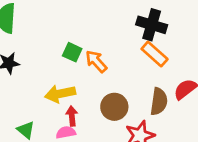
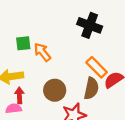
green square: (72, 52) -> (23, 43), turned -35
orange rectangle: (155, 54) -> (97, 67), moved

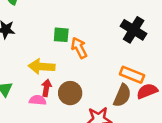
orange rectangle: (97, 67) -> (132, 75), turned -35
brown circle: (55, 90) -> (70, 93), moved

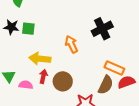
black cross: (134, 30) -> (102, 29), moved, turned 30
green square: (61, 35) -> (28, 29), moved
pink semicircle: (38, 100) -> (26, 85), moved

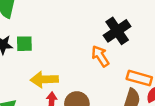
orange arrow: (71, 44) -> (100, 56), moved

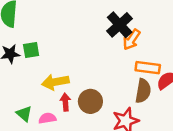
orange arrow: (100, 56) -> (132, 40), moved, turned -105

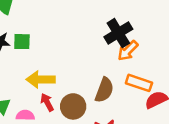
brown semicircle: (143, 91) -> (104, 90), moved
red arrow: (65, 102) -> (47, 102), turned -35

